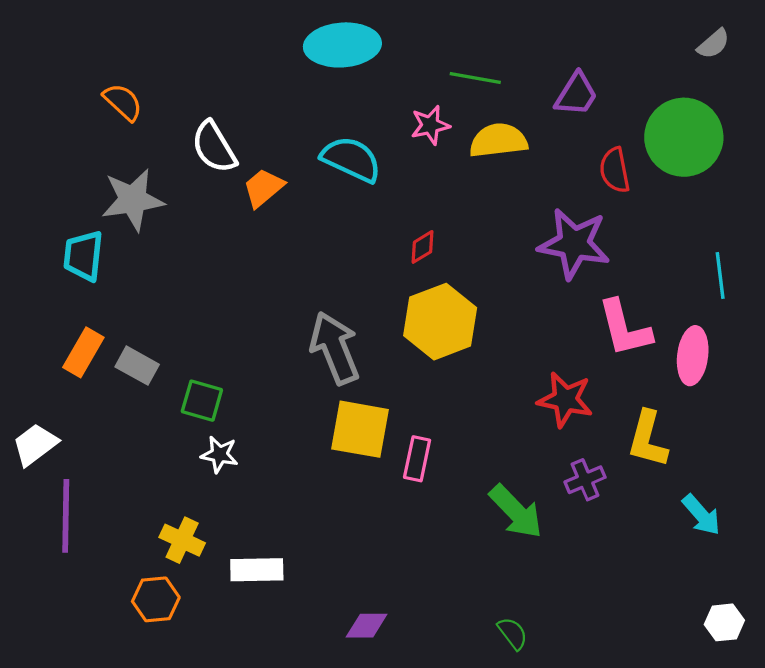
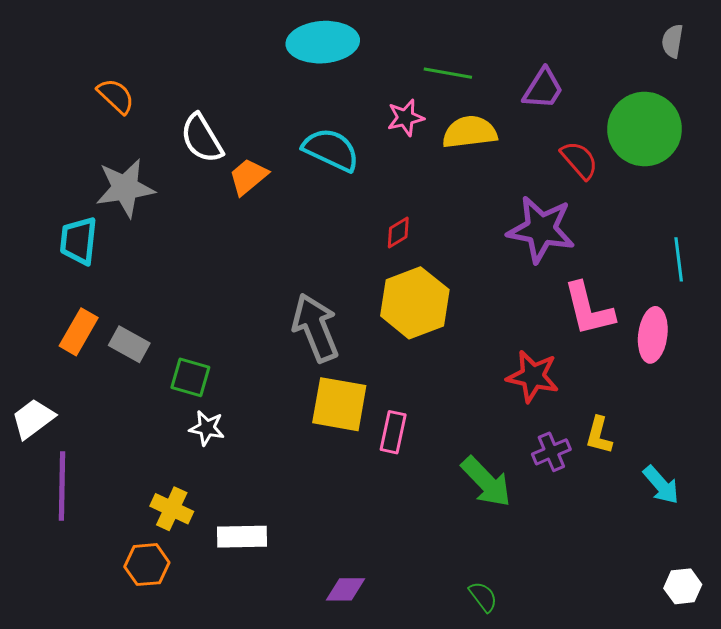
gray semicircle: (713, 44) -> (672, 41), turned 140
red semicircle: (615, 170) -> (579, 160), turned 150
yellow L-shape: (648, 439) -> (599, 435), moved, size x0.7

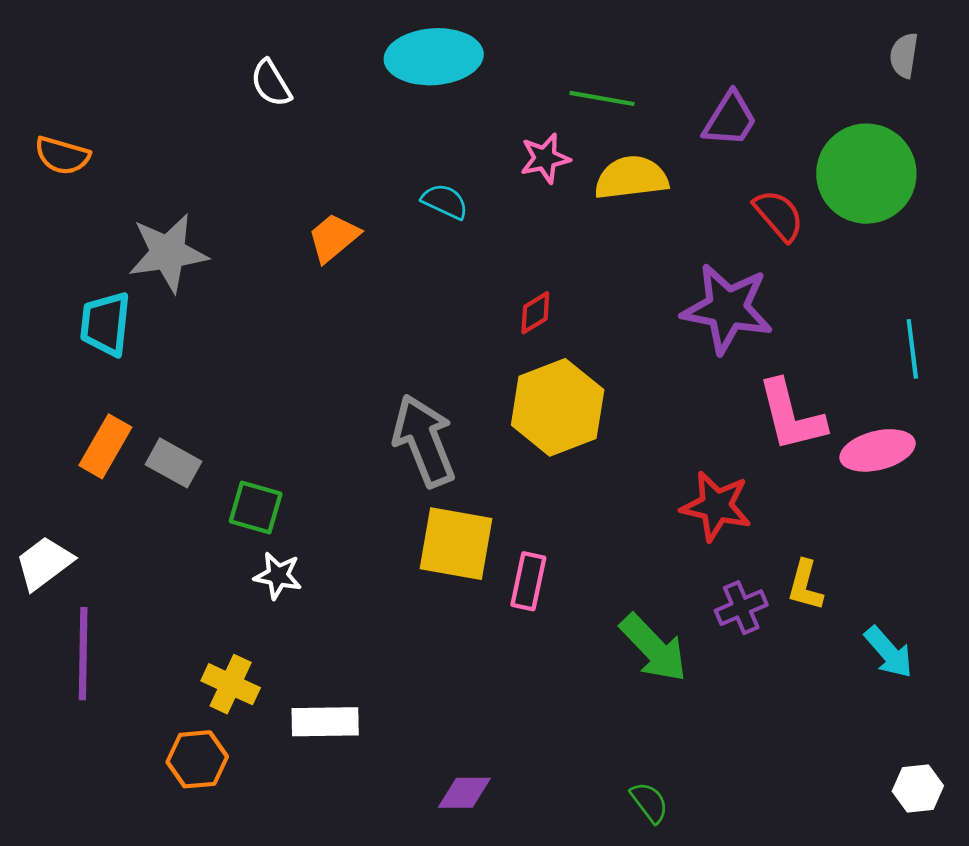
orange semicircle: (116, 96) -> (62, 156), moved, turned 153
white semicircle: (202, 138) -> (271, 83), moved, size x0.7
cyan semicircle: (331, 150) -> (445, 201), size x0.6
pink ellipse: (653, 335) -> (878, 450), turned 69

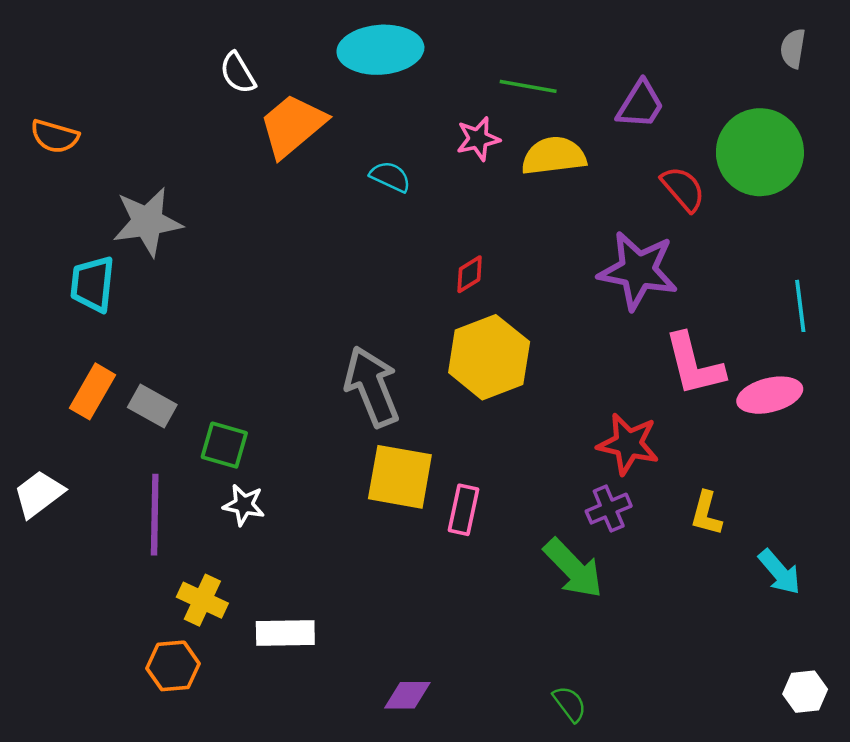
orange trapezoid: (334, 238) -> (293, 125), moved, size x1.5
purple cross: (741, 608) -> (609, 509), moved
purple line: (83, 654) -> (155, 515), moved

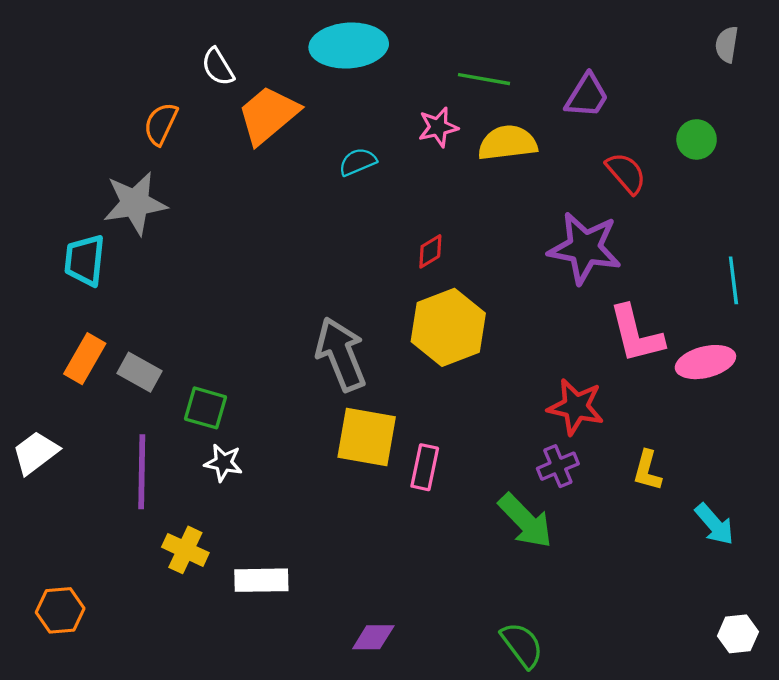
orange semicircle: (55, 136) -> (161, 124), moved, turned 99
green circle: (760, 152) -> (697, 139), size x0.5
cyan semicircle: (390, 177) -> (358, 162), turned -48
orange hexagon: (173, 666) -> (60, 610), moved
green semicircle: (570, 704) -> (522, 645), size x1.4

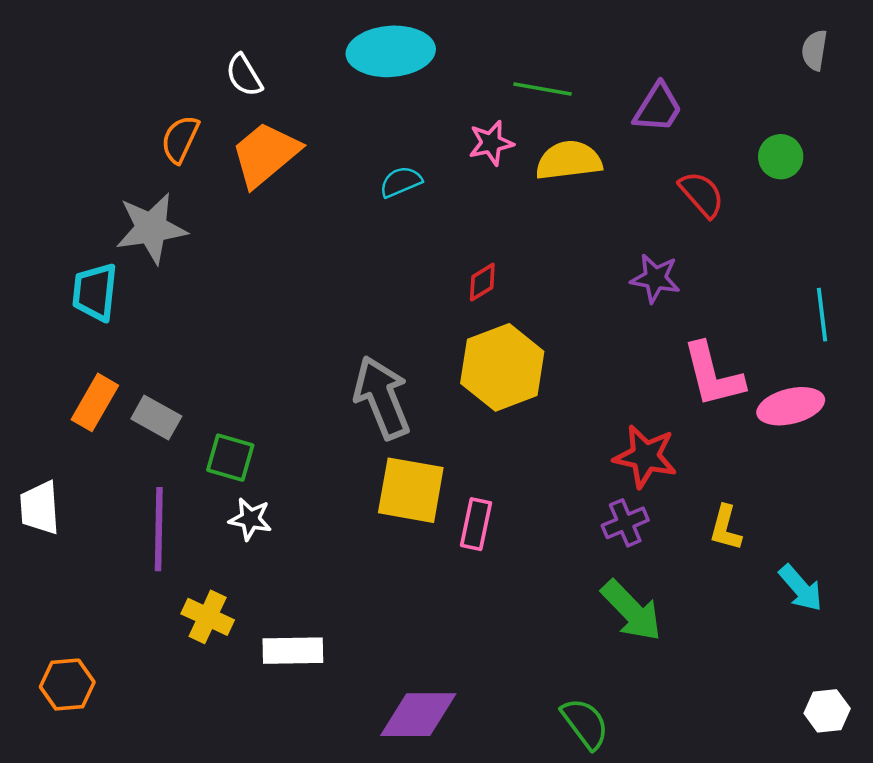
orange trapezoid: (268, 115) -> (265, 154), moved
purple star: (585, 248) -> (655, 278), size x0.6
white trapezoid: (35, 453) -> (40, 508), turned -57
green arrow: (525, 521) -> (631, 611), moved
purple diamond: (373, 637) -> (418, 715), size x1.6

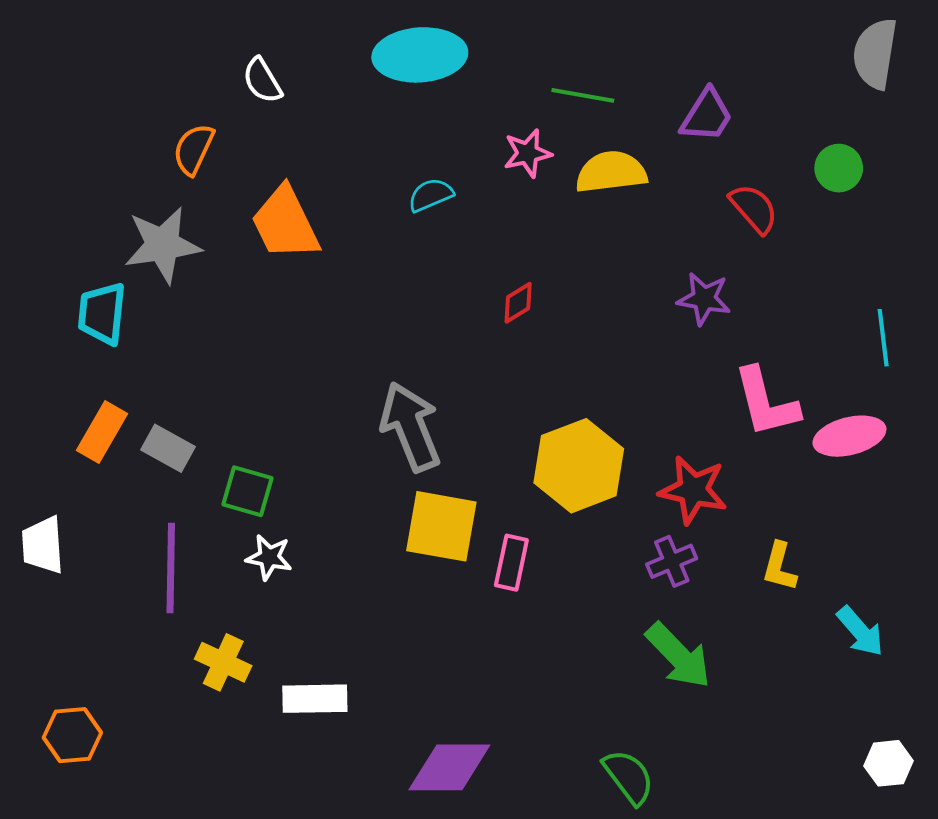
gray semicircle: (815, 50) -> (875, 54), size x1.6
orange trapezoid: (265, 154) -> (285, 223), moved, turned -76
yellow hexagon: (502, 367) -> (579, 466), moved

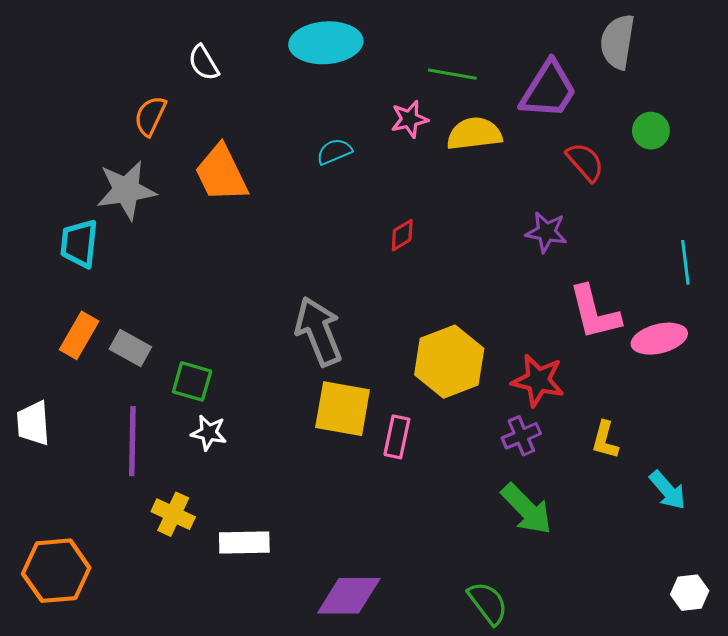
gray semicircle: (875, 54) -> (617, 42), moved
purple trapezoid: (707, 116) -> (548, 90), size x1.4
orange hexagon: (72, 735) -> (56, 571), size x1.5

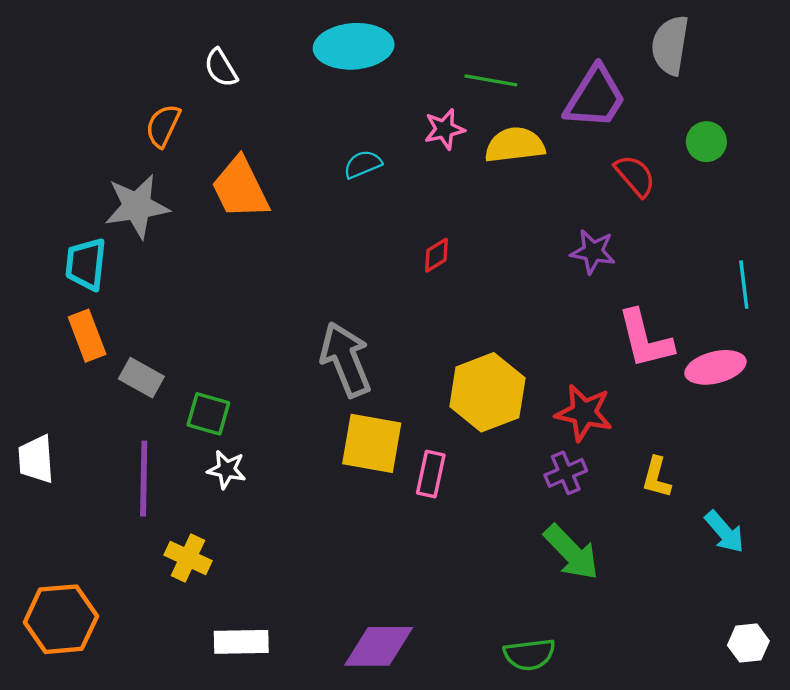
orange rectangle: (79, 335) -> (87, 336), moved, turned -51
white rectangle: (244, 542) -> (241, 642), moved
green semicircle: (488, 603) -> (529, 654), turned 120

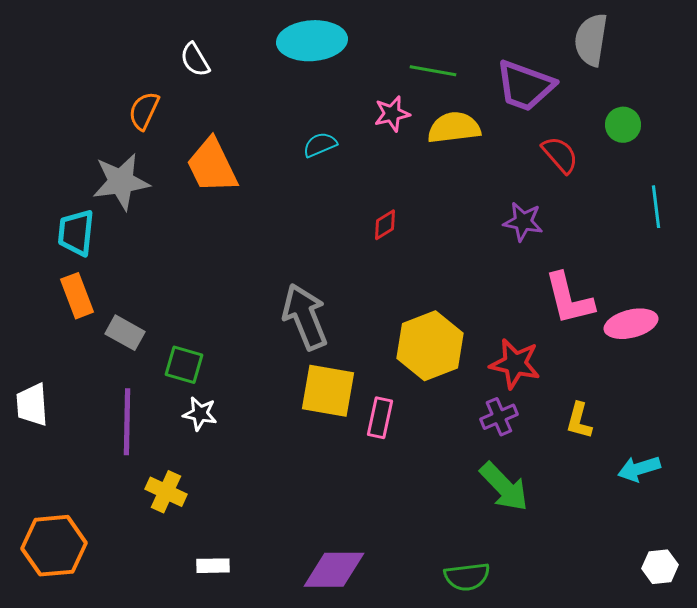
purple trapezoid: (595, 97) -> (525, 86), turned 78
cyan line: (744, 285) -> (656, 207), moved
cyan arrow: (725, 532) -> (639, 469), turned 114
white rectangle: (241, 642) -> (213, 566), size x0.7

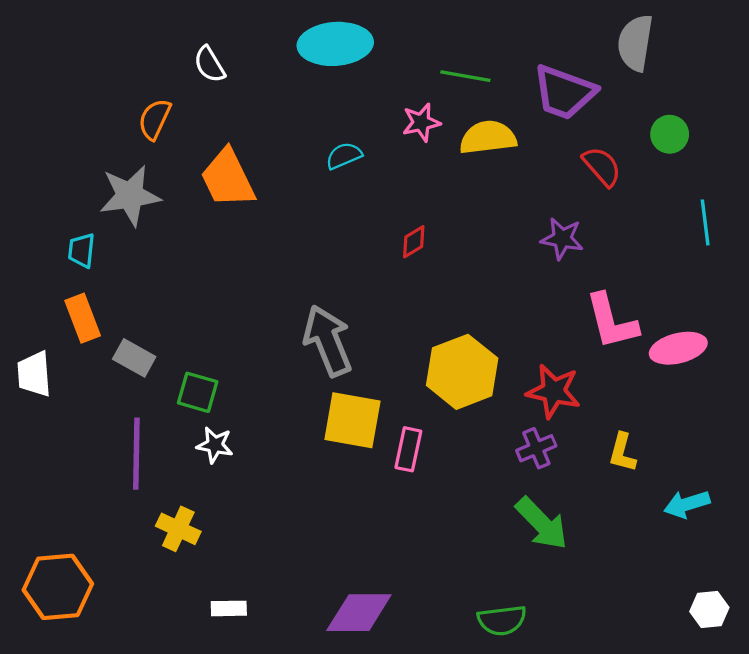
cyan trapezoid: (76, 233) -> (82, 250), size x0.7
white trapezoid: (32, 405) -> (34, 374), moved

